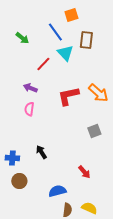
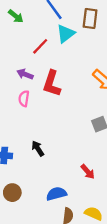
cyan triangle: (65, 53) -> (66, 34), turned 36
red L-shape: (68, 96) -> (52, 83), moved, turned -60
brown circle: (19, 181) -> (12, 193), moved

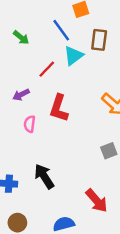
purple arrow: (25, 74) -> (21, 95), moved, turned -49
black arrow: (38, 148) -> (44, 176), size x1.5
red arrow: (88, 172) -> (97, 201), size x1.5

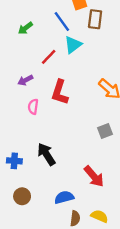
green arrow: (21, 37) -> (25, 28), turned 104
brown rectangle: (99, 40) -> (95, 19), moved

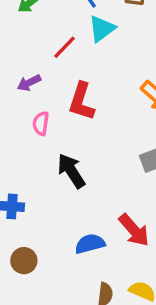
black arrow: (46, 154) -> (71, 171), moved
blue semicircle: (64, 197) -> (90, 244), moved

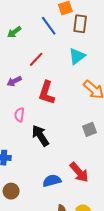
cyan triangle: (102, 29) -> (77, 56), moved
pink semicircle: (41, 123) -> (19, 115), moved

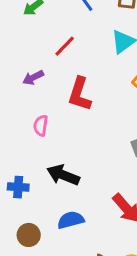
black arrow: (40, 136) -> (63, 175), moved, turned -35
blue semicircle: (52, 181) -> (71, 220), moved

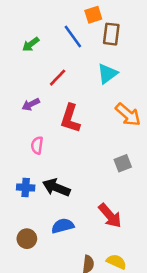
blue cross: (18, 187) -> (26, 188), moved

